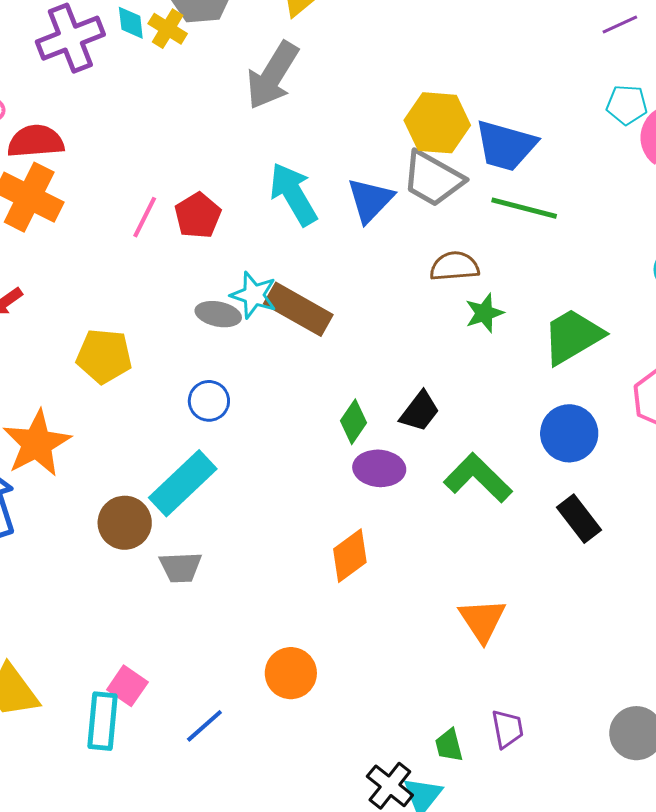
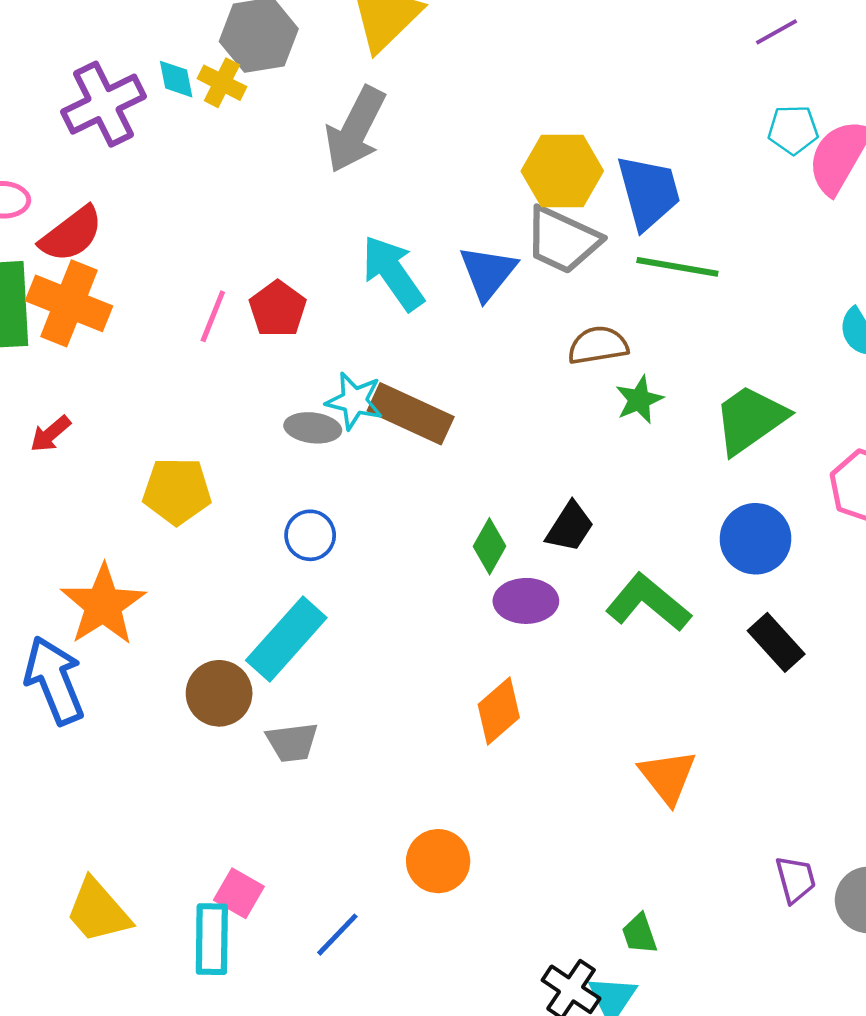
red semicircle: (36, 141) -> (71, 234), turned 152
blue trapezoid: (506, 146) -> (649, 192), turned -116
purple trapezoid: (507, 729) -> (796, 879), moved

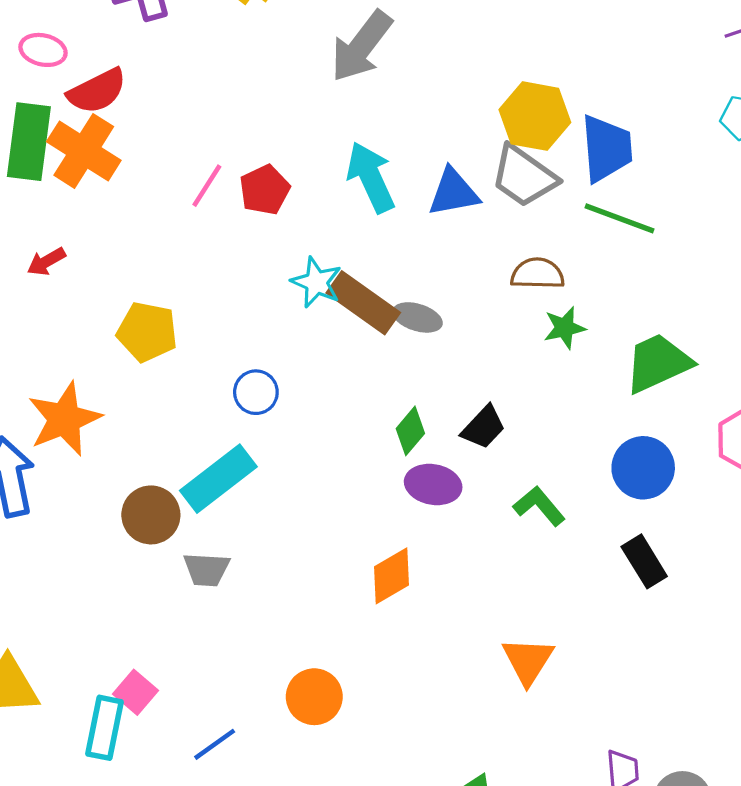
blue triangle: (488, 273) -> (453, 192), turned 30
gray ellipse: (313, 428) -> (417, 317), moved
green L-shape: (648, 603) -> (539, 506), size x0.7

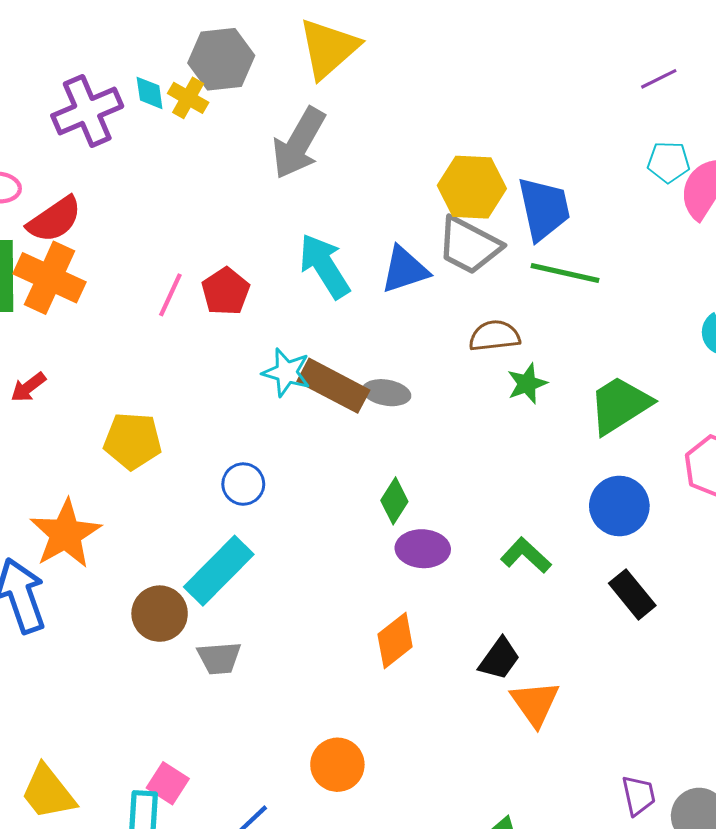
black trapezoid: (483, 427) -> (499, 659), moved

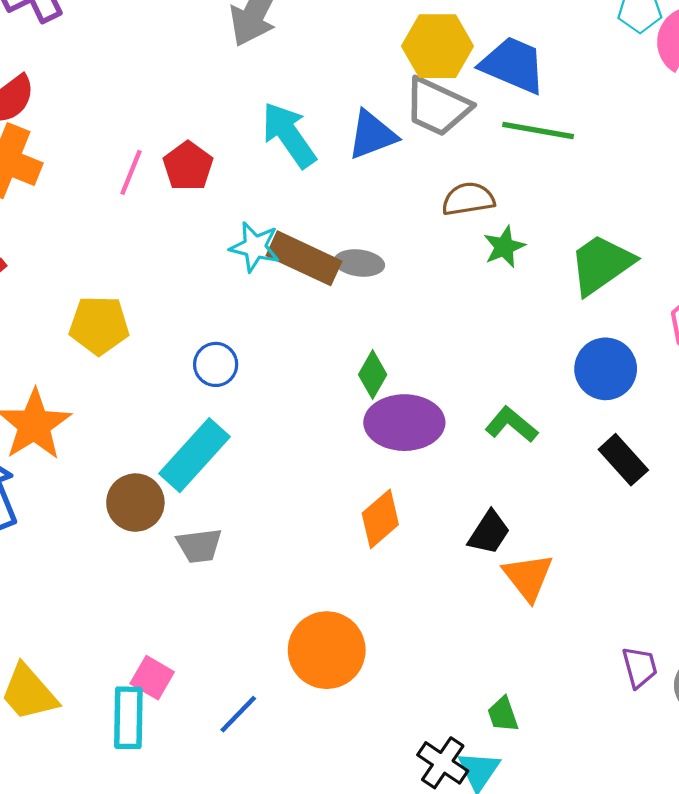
blue trapezoid: (544, 209) -> (513, 65), turned -52
purple ellipse: (423, 549) -> (404, 423), size x1.4
orange circle: (337, 765) -> (327, 650), size x1.4

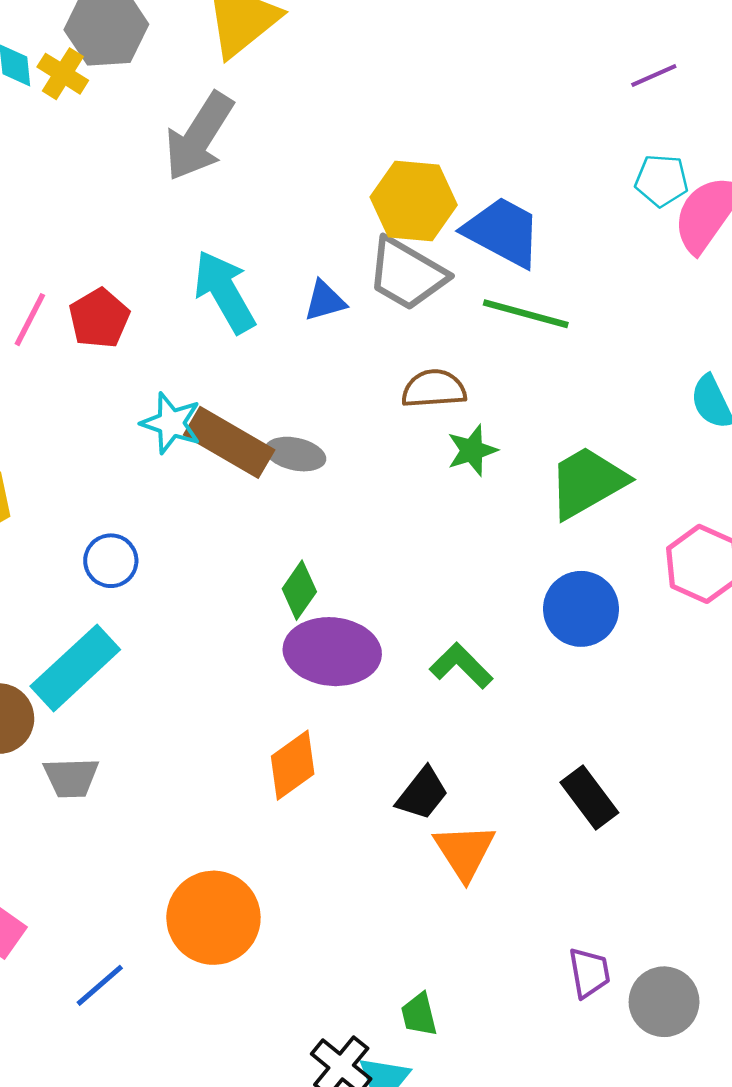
blue triangle: (372, 135) -> (325, 301), size x0.7
black rectangle: (623, 460) -> (589, 797), moved

